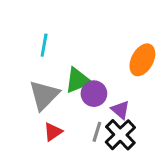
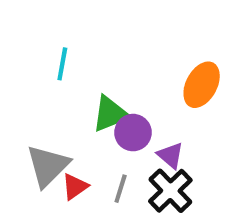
gray triangle: (44, 95) -> (48, 166), moved
gray line: (97, 132) -> (121, 189), moved

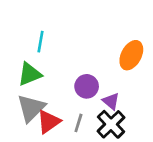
green triangle: (110, 114) -> (30, 74), moved
red triangle: (75, 187) -> (49, 122), size x1.4

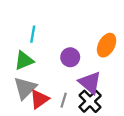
purple circle: (87, 86) -> (70, 57), moved
purple triangle: (111, 101) -> (90, 83), size x1.6

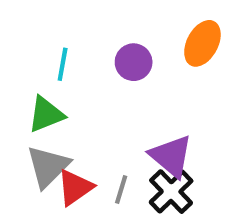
orange ellipse: (107, 45) -> (202, 43), moved
purple circle: (70, 57) -> (134, 62), moved

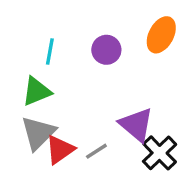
gray line: (121, 189) -> (96, 151), turned 40
black cross: (171, 192) -> (160, 153), moved

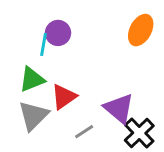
purple circle: (106, 50) -> (58, 33), moved
red triangle: (60, 150) -> (64, 97), moved

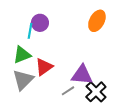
purple triangle: (119, 108) -> (82, 75), turned -35
gray line: (84, 132) -> (68, 91), moved

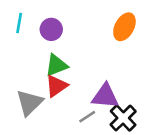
cyan line: (30, 31) -> (19, 23), moved
green triangle: (22, 55) -> (56, 65), moved

